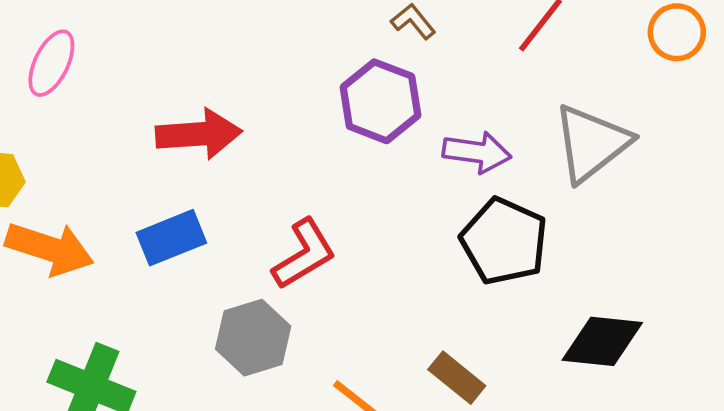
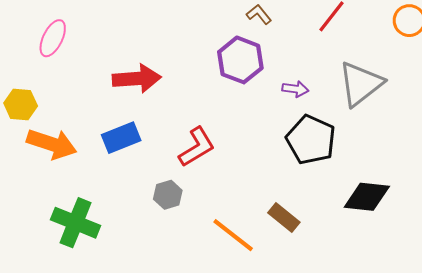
purple arrow: (477, 152) -> (295, 89), size x0.7
gray hexagon: (253, 338) -> (168, 195), size x0.7

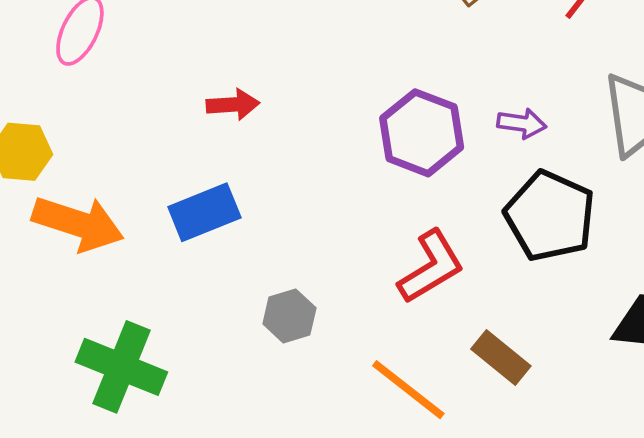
purple hexagon: (240, 60) -> (422, 133), moved
red arrow: (137, 79) -> (233, 105), size x0.6
red L-shape: (197, 147) -> (431, 267), moved

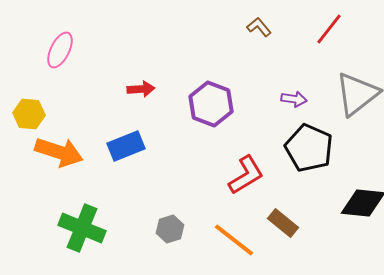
purple hexagon: (422, 133) -> (211, 104), moved
gray hexagon: (289, 316) -> (170, 229), moved

